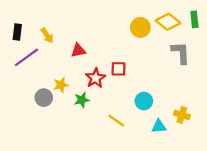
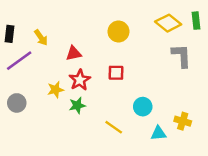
yellow circle: (140, 27) -> (118, 31), moved
red star: (96, 78) -> (80, 80), moved
gray circle: (44, 98) -> (17, 103), moved

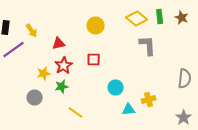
gray circle: (17, 103) -> (35, 98), moved
yellow cross: (183, 121) -> (149, 100), turned -32
yellow line: (114, 127) -> (76, 112), moved

